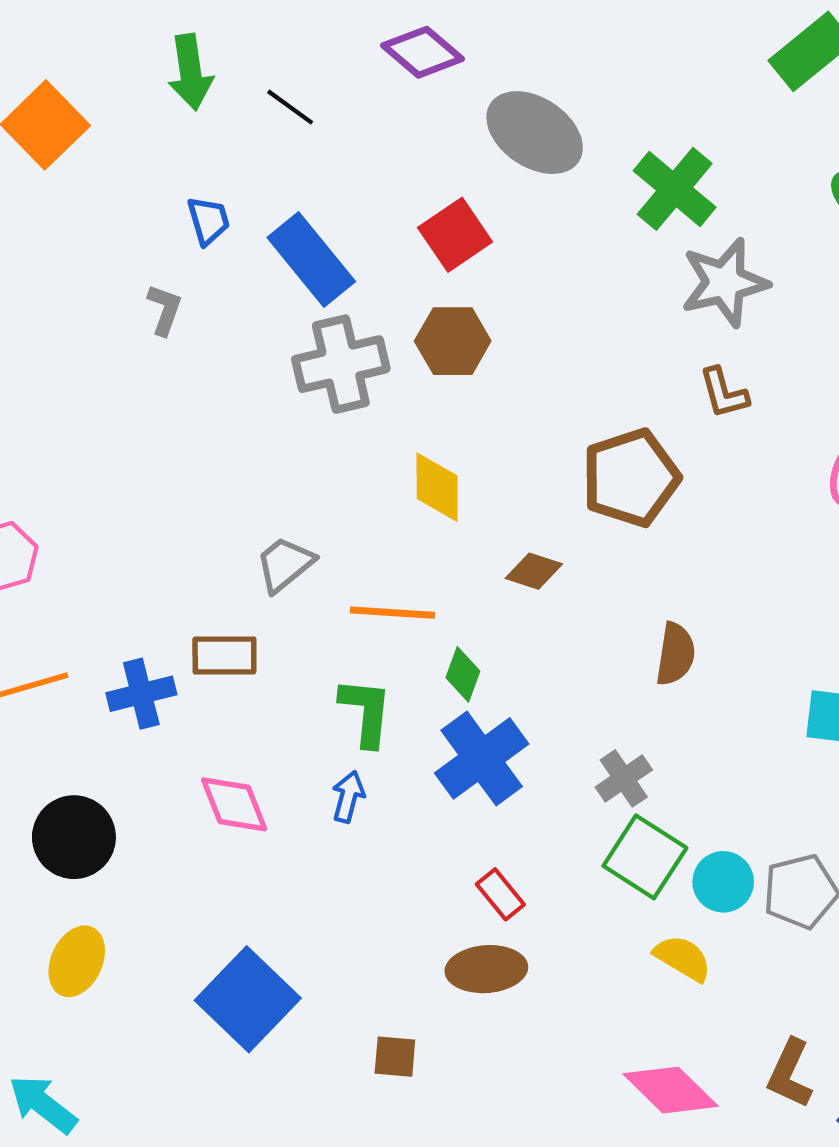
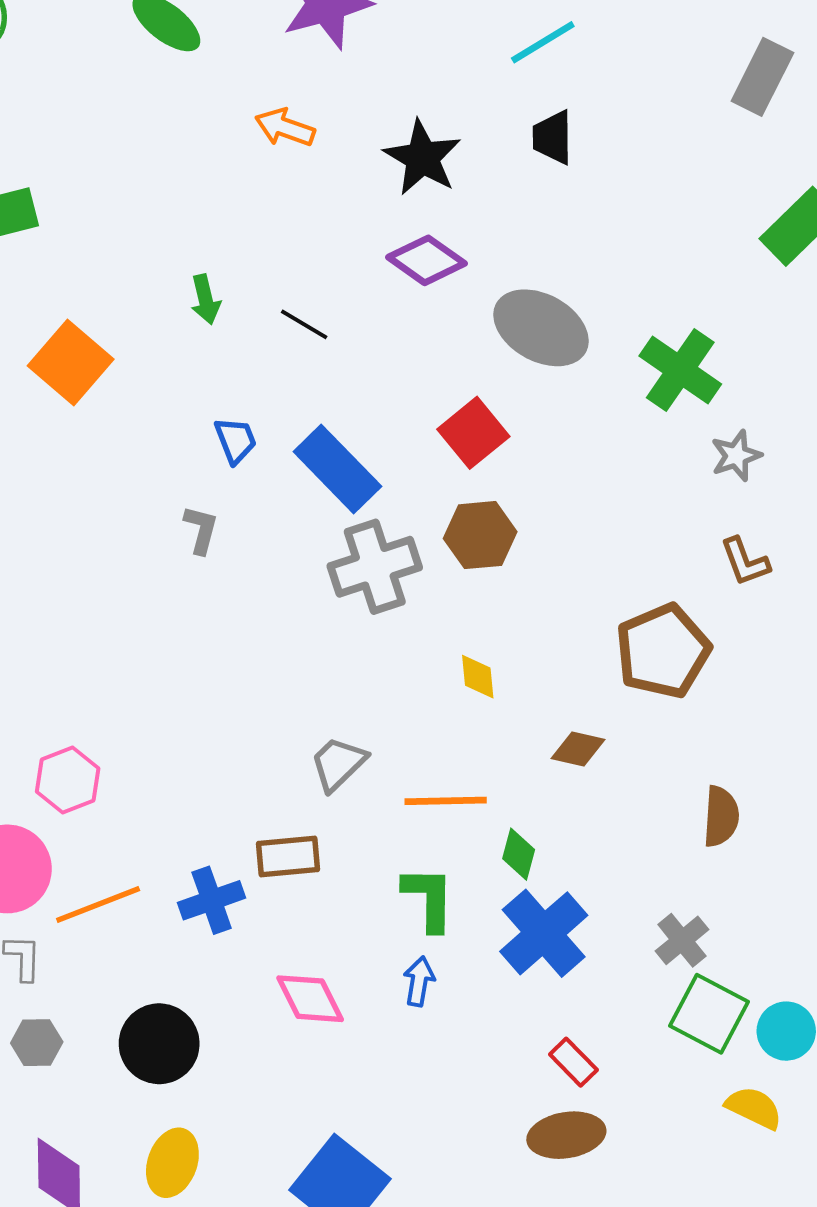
green arrow: (190, 72) -> (205, 299), size x0.7
gray star: (725, 283) -> (736, 456), size x0.6
yellow diamond: (437, 487) -> (478, 677), size x0.7

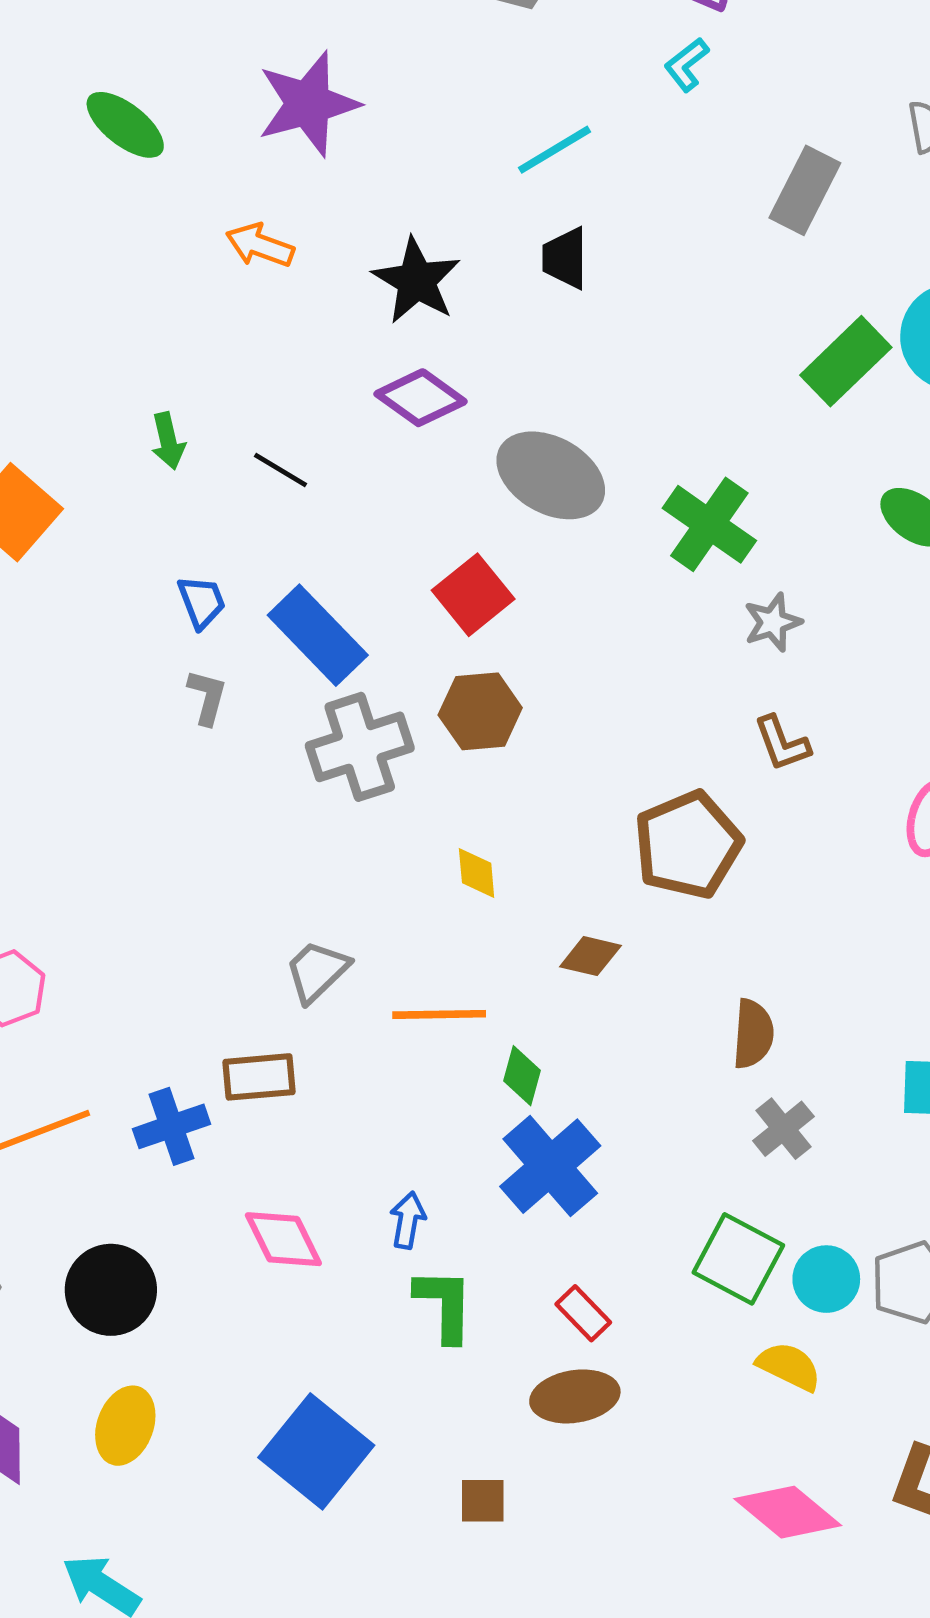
gray L-shape: (201, 530) -> (207, 697), moved
green L-shape: (429, 898) -> (444, 1305), moved
gray cross: (682, 940) -> (783, 1129), moved

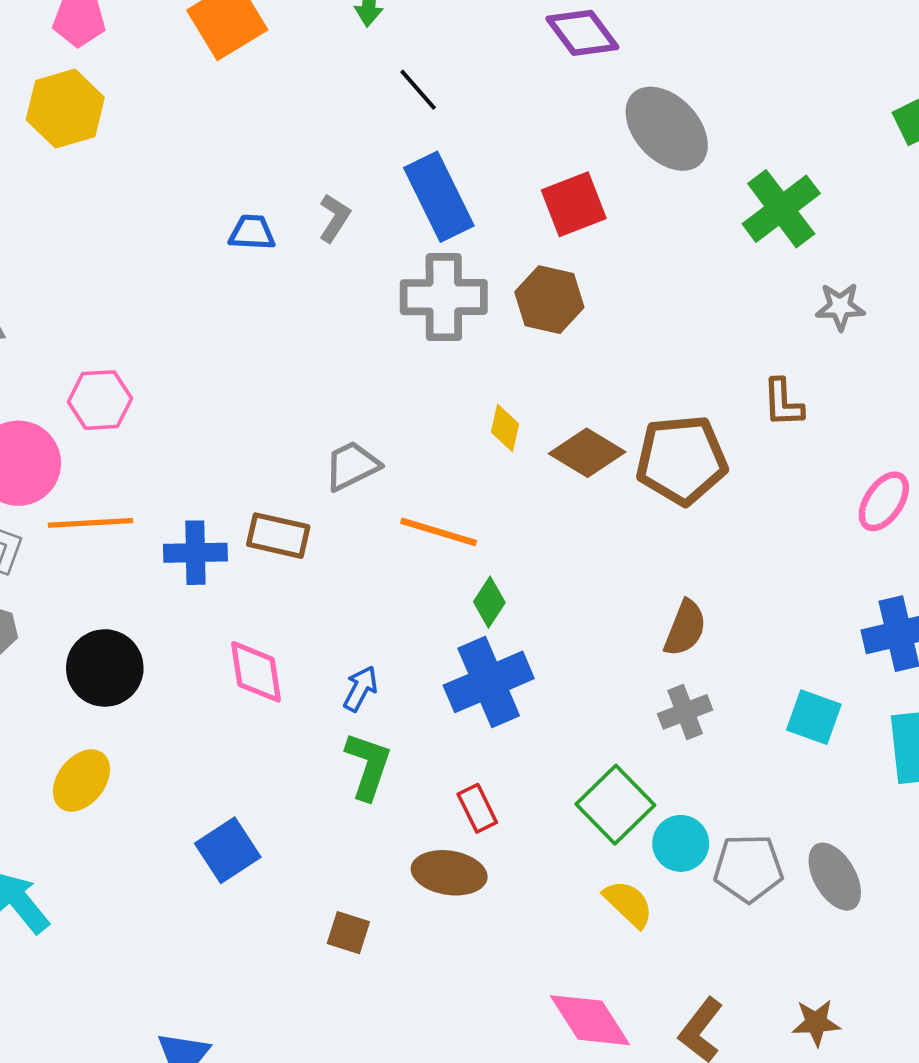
black line: (281, 470) -> (418, 90), moved
blue trapezoid: (202, 602) -> (252, 233), moved, turned -84
gray star: (773, 622) -> (840, 307), moved
brown diamond: (590, 956) -> (587, 453), moved, size x1.4
blue square: (316, 1451) -> (228, 850), size x0.7

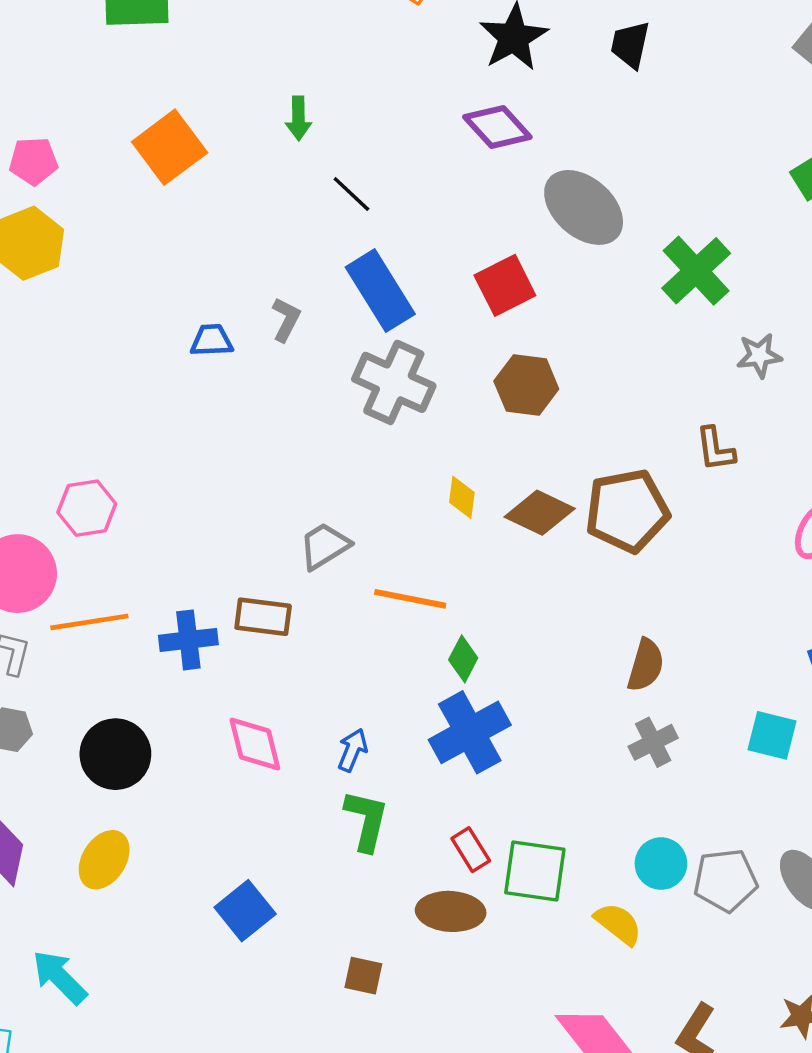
gray cross: (444, 297) -> (394, 382), turned 30
brown hexagon: (549, 300) -> (526, 385), moved
green square: (615, 805) -> (535, 871), moved, turned -32

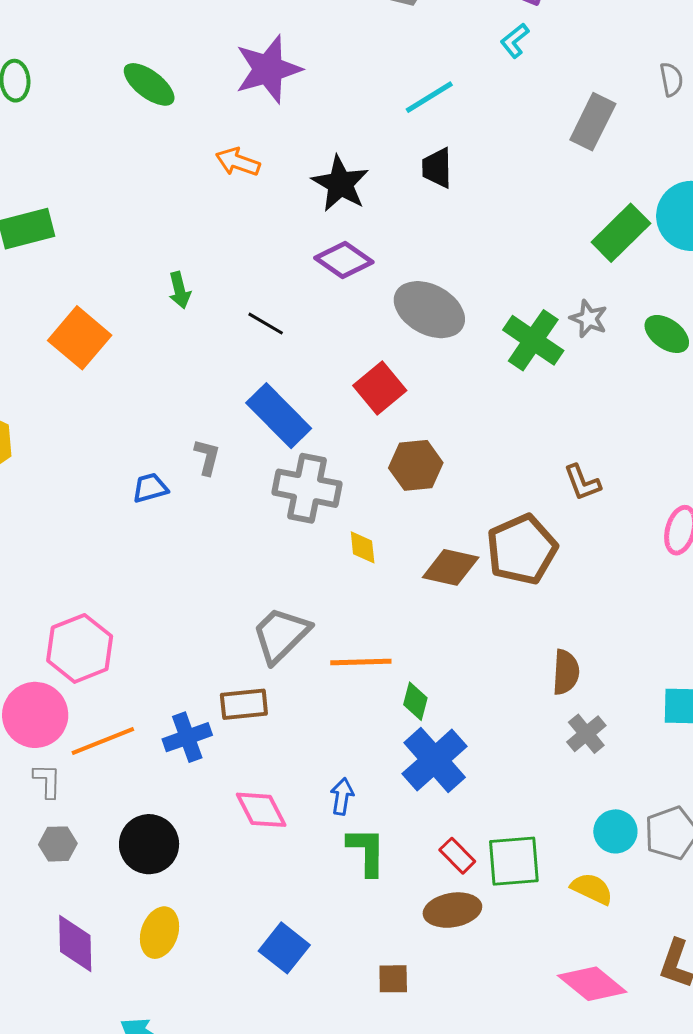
black line: (351, 194) -> (266, 324), moved
gray star: (759, 355) -> (589, 319), moved, turned -30
yellow diamond: (462, 497) -> (363, 547), moved
pink hexagon: (87, 508) -> (80, 648), size x1.4
gray trapezoid: (324, 546) -> (281, 635), size x1.4

